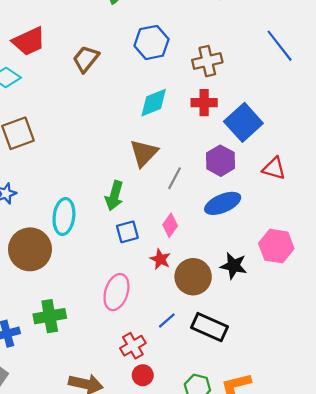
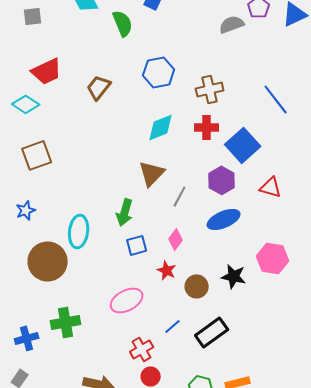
blue line: (280, 46) -> (276, 99), moved
brown circle: (193, 277) -> (197, 286), size x0.7
pink ellipse: (116, 292) -> (127, 300), turned 44
black rectangle: (210, 327) -> (212, 332), turned -60

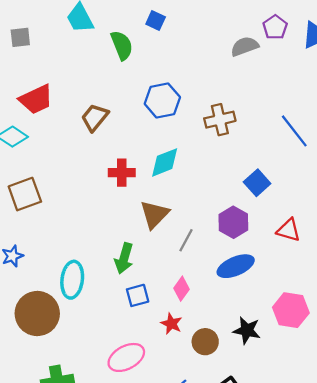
red cross: (207, 127) -> (122, 173), moved
blue square: (243, 145) -> (257, 183), size x0.7

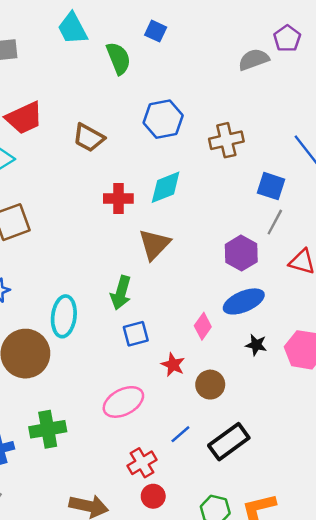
brown trapezoid: (95, 117) -> (89, 138), turned -100
blue square: (257, 183) -> (271, 186), moved, turned -30
gray line: (186, 240) -> (275, 222), moved
pink diamond: (182, 289) -> (203, 326), moved
black star: (247, 330) -> (256, 345), moved, size x0.7

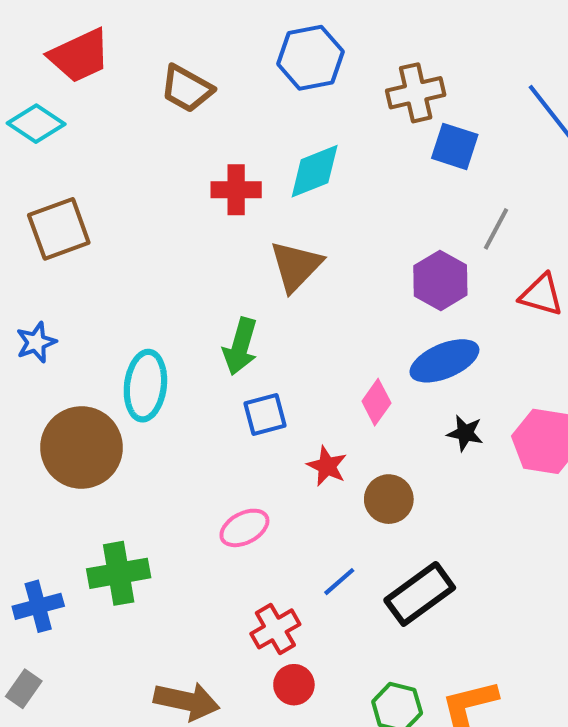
blue square: (271, 186) -> (455, 146), moved
pink ellipse: (123, 402) -> (244, 528), size x0.7

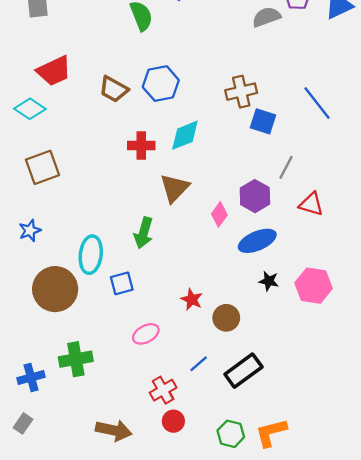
blue hexagon: (310, 58) -> (161, 84), moved
pink diamond: (376, 402) -> (219, 214), moved
blue square: (265, 415) -> (122, 283), moved

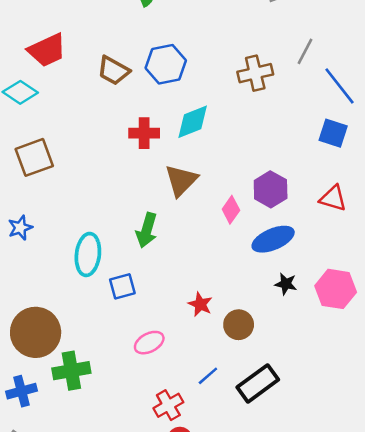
blue square: (263, 121) -> (333, 133), moved
gray line: (286, 167) -> (305, 51), moved
brown circle: (55, 289) -> (36, 332), moved

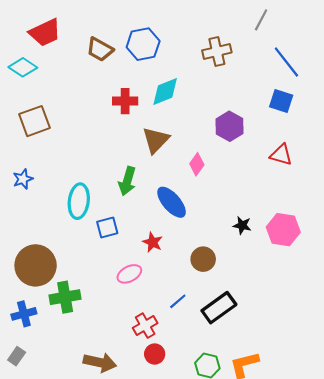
gray line: (305, 51) -> (261, 20), moved
purple hexagon: (271, 189) -> (229, 126), moved
blue ellipse: (273, 239) -> (172, 202), moved, turned 72
red star: (200, 304) -> (153, 242), moved

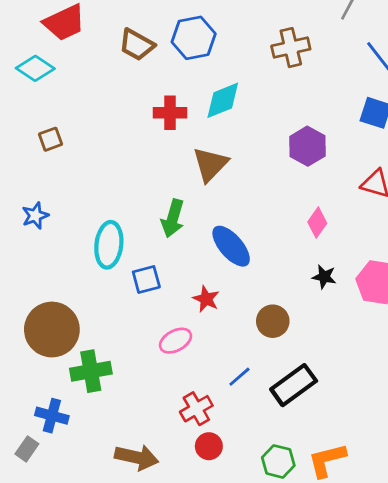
brown square: (34, 121) -> (51, 139), size x0.6
pink diamond: (197, 164) -> (317, 223), moved
blue cross: (24, 314) -> (52, 416), moved, turned 30

